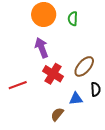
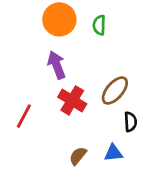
red line: (18, 85) -> (24, 116), turned -42
blue triangle: (76, 99) -> (113, 153), moved

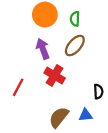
brown ellipse: (115, 91) -> (75, 46), moved
brown semicircle: (78, 156) -> (59, 117), size x1.5

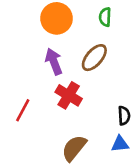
green semicircle: (75, 19) -> (105, 17), moved
blue triangle: (86, 115) -> (120, 144), moved

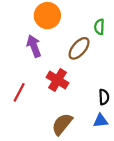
green semicircle: (105, 17) -> (99, 27), moved
purple arrow: (54, 62) -> (34, 46), moved

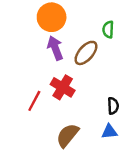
purple arrow: (34, 46) -> (55, 48), moved
red line: (19, 92) -> (34, 101), moved

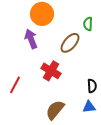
purple arrow: (55, 48) -> (31, 39), moved
red line: (34, 101) -> (15, 85), moved

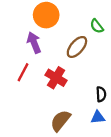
green semicircle: (88, 24) -> (97, 26), turned -40
red line: (15, 85) -> (23, 72), moved

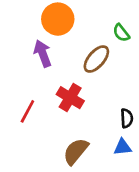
red line: (23, 72) -> (27, 111), moved

